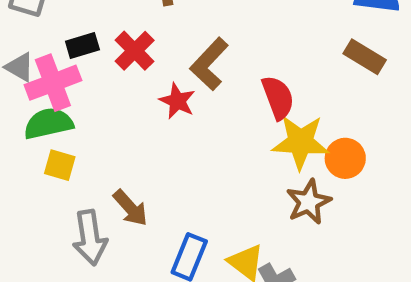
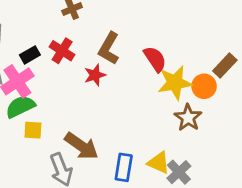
brown rectangle: (365, 57) -> (225, 66), moved, turned -65
red star: (177, 101) -> (95, 75), turned -30
brown arrow: (130, 208) -> (81, 146), size x1.4

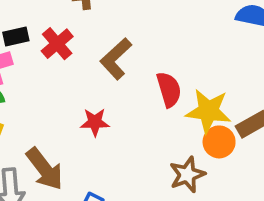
red star: (95, 75) -> (95, 122), moved
yellow star: (175, 83) -> (208, 111), moved

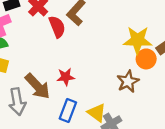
red semicircle: (169, 89) -> (57, 27), moved
red star: (95, 122) -> (66, 77), moved

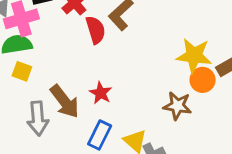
red star: (66, 77) -> (101, 93), turned 30
brown star: (128, 81) -> (177, 106), turned 30

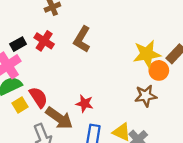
red semicircle: (96, 30) -> (38, 97), moved
yellow square: (22, 71) -> (20, 105), turned -35

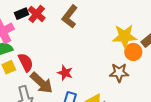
black rectangle: (18, 44) -> (22, 14), moved

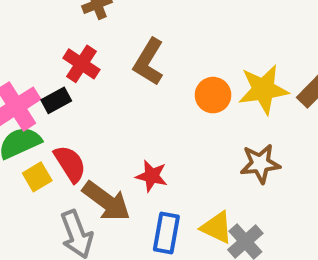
black rectangle: (22, 14) -> (56, 100), moved
orange circle: (133, 52) -> (213, 95), moved

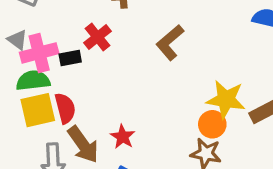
brown L-shape: (149, 62) -> (170, 42), moved
orange circle: (213, 95) -> (212, 124), moved
yellow square: (37, 177) -> (38, 110), size x1.6

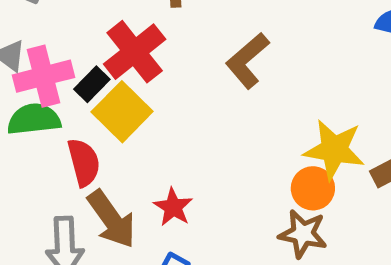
red cross: (98, 37) -> (135, 52), size x1.4
black rectangle: (70, 58) -> (92, 84), turned -35
yellow square: (38, 110) -> (122, 112), moved, turned -33

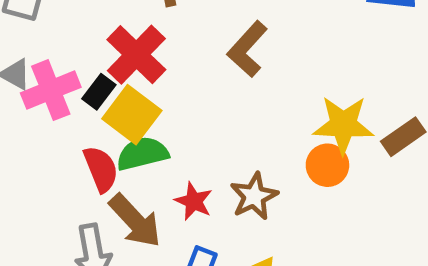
green semicircle: (34, 119) -> (142, 154), moved
brown star: (303, 234) -> (254, 196), moved, turned -30

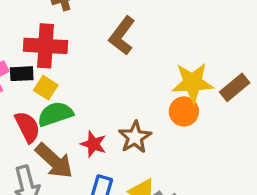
red cross: (136, 55) -> (46, 46), turned -36
black rectangle: (99, 92) -> (22, 74), turned 55
yellow square: (132, 115) -> (46, 88), size x0.6

